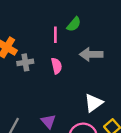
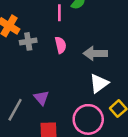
gray arrow: (91, 54) -> (95, 53), moved
purple triangle: (48, 121) -> (41, 98), moved

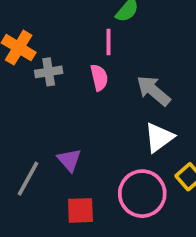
pink line: (59, 13) -> (109, 42), moved
gray arrow: (95, 53) -> (153, 91), turned 40

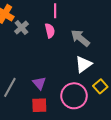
gray cross: (49, 72) -> (21, 28), turned -32
purple triangle: (69, 160) -> (39, 83), moved

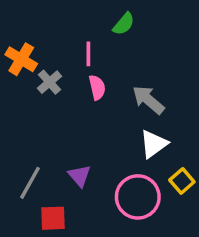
pink line: (55, 11) -> (88, 54), moved
red square: (39, 105) -> (53, 218), moved

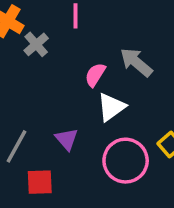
pink semicircle: (97, 87) -> (95, 75), moved, turned -135
white triangle: (154, 144) -> (111, 107), moved

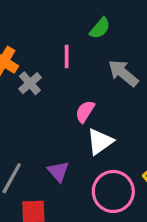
gray arrow: (136, 62) -> (123, 73), moved

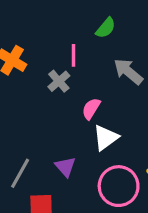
gray cross: (30, 83) -> (59, 81), moved

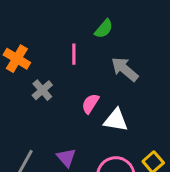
gray cross: (59, 81) -> (42, 90), moved
white triangle: (106, 138) -> (116, 120), moved, turned 45

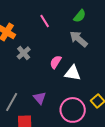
green semicircle: (104, 29) -> (80, 16), moved
pink line: (74, 54) -> (45, 21), moved, turned -32

